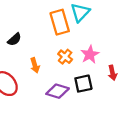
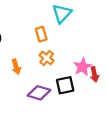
orange rectangle: (60, 22) -> (41, 34), moved, size x0.6
pink star: (90, 54) -> (82, 67), moved

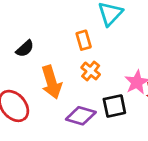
orange arrow: (16, 67) -> (51, 82), size x1.6

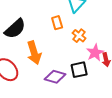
black semicircle: (25, 49) -> (15, 29), size x1.6
orange cross: (91, 71) -> (79, 36), moved

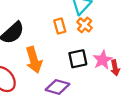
orange cross: (79, 36) -> (85, 25), moved
black square: (79, 70) -> (78, 59), moved

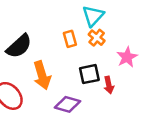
pink star: (103, 60) -> (127, 57), moved
red arrow: (115, 68) -> (109, 85), moved

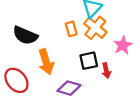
orange cross: (97, 38) -> (95, 28), size x1.5
black semicircle: (19, 46) -> (25, 35), turned 65

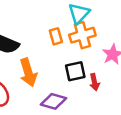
orange cross: (95, 28) -> (82, 35), turned 35

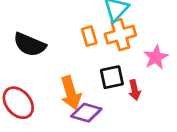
orange arrow: (28, 72) -> (71, 93), moved

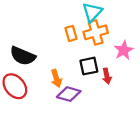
black semicircle: (30, 45) -> (23, 56), moved
orange arrow: (71, 93) -> (56, 78), size x0.7

